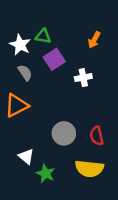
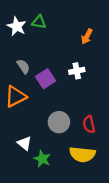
green triangle: (43, 36) -> (39, 22), moved
white star: (20, 45) -> (17, 26), moved
purple square: (54, 59) -> (46, 79), moved

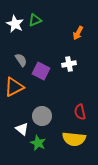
green triangle: (39, 22) -> (35, 20), turned -32
purple square: (46, 79) -> (41, 71), turned -30
gray circle: (59, 122) -> (42, 116), moved

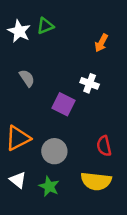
white cross: (69, 64) -> (90, 83), turned 32
purple square: (41, 71) -> (64, 104), moved
orange triangle: (14, 87) -> (18, 138), moved
white triangle: (22, 129) -> (18, 180), moved

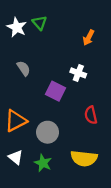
green triangle: (45, 26) -> (40, 23), turned -49
red semicircle: (104, 146) -> (91, 115), moved

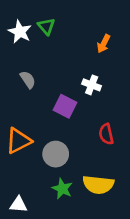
white triangle: (16, 157) -> (18, 205), moved, turned -35
green star: (43, 163) -> (62, 189), moved

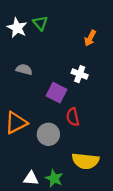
gray semicircle: (28, 80) -> (24, 69), turned -42
red semicircle: (106, 134) -> (73, 117), moved
green star: (62, 189) -> (54, 178), moved
white triangle: (18, 205) -> (31, 178), moved

